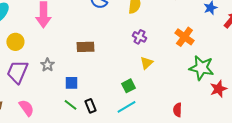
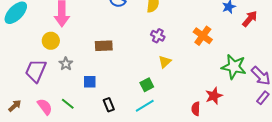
yellow circle: (15, 42) -> (51, 41), moved
green star: (201, 68) -> (234, 67), moved
red star: (218, 89) -> (214, 96), moved
green line: (70, 105) -> (68, 104), moved

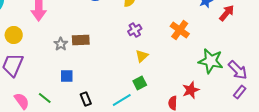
purple cross: (158, 36) -> (135, 30), turned 32
yellow circle: (51, 41) -> (14, 35), moved
gray star: (66, 64) -> (61, 44), moved
green square: (147, 85) -> (140, 83), moved

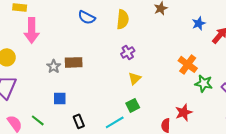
orange cross: (180, 30) -> (188, 64), moved
green star: (211, 61) -> (204, 83), size x0.7

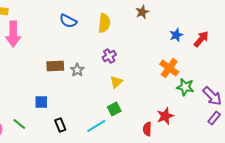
blue star: (199, 23) -> (176, 35), moved
gray star: (54, 66) -> (77, 70), moved

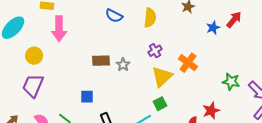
blue star: (176, 35) -> (213, 28), moved
red arrow: (201, 39) -> (234, 20), moved
orange cross: (169, 68) -> (188, 63), moved
yellow triangle: (116, 82) -> (162, 77), size x1.6

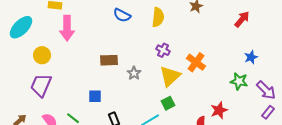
blue star: (213, 28) -> (251, 57), moved
purple cross: (155, 51) -> (163, 50), turned -32
gray star: (123, 65) -> (134, 73), moved

